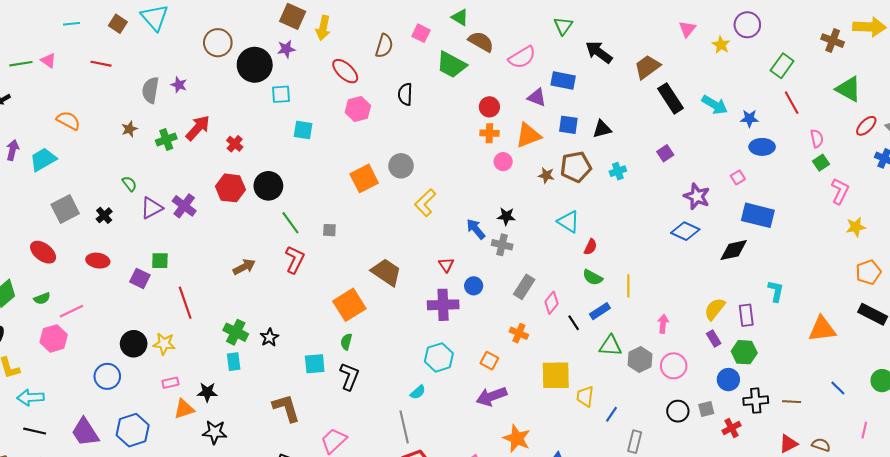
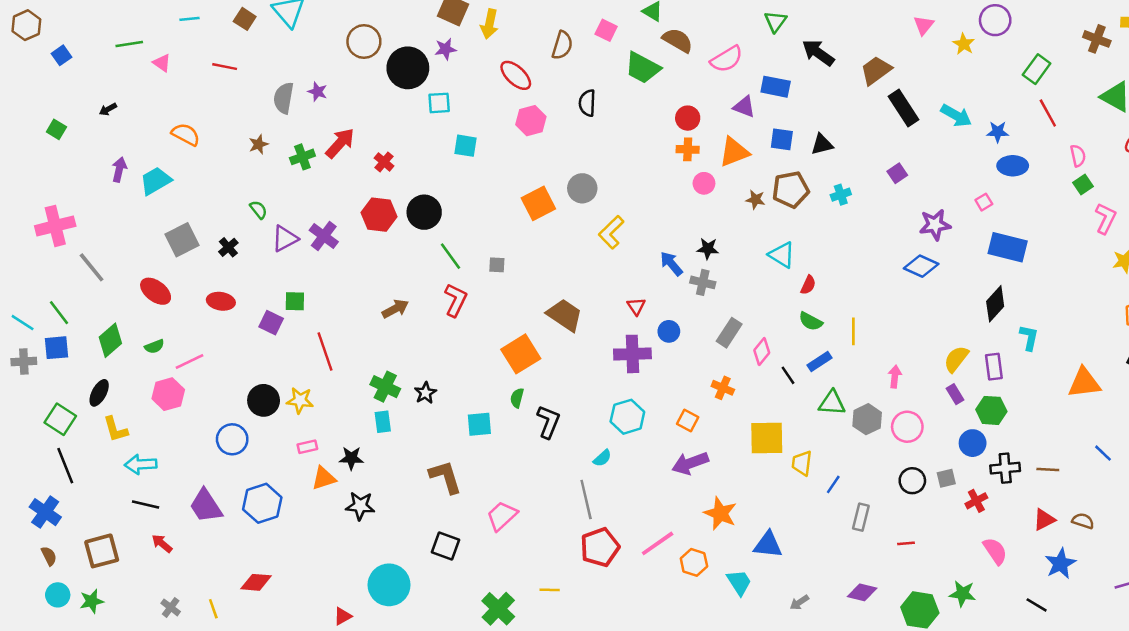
green line: (21, 64) -> (129, 44), moved
purple star: (697, 196) -> (935, 225), turned -30
black diamond: (734, 250) -> (995, 304), moved, turned -36
black L-shape: (349, 376) -> (548, 422), moved

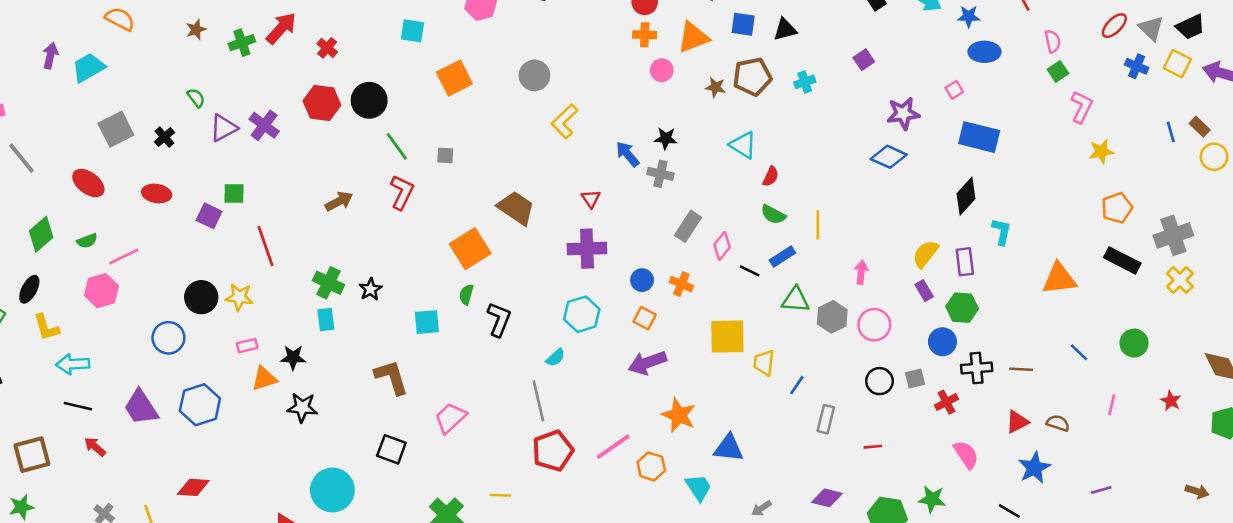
orange square: (538, 203) -> (454, 78), moved
blue circle: (669, 331) -> (642, 280), moved
black line: (788, 375) -> (750, 271), turned -30

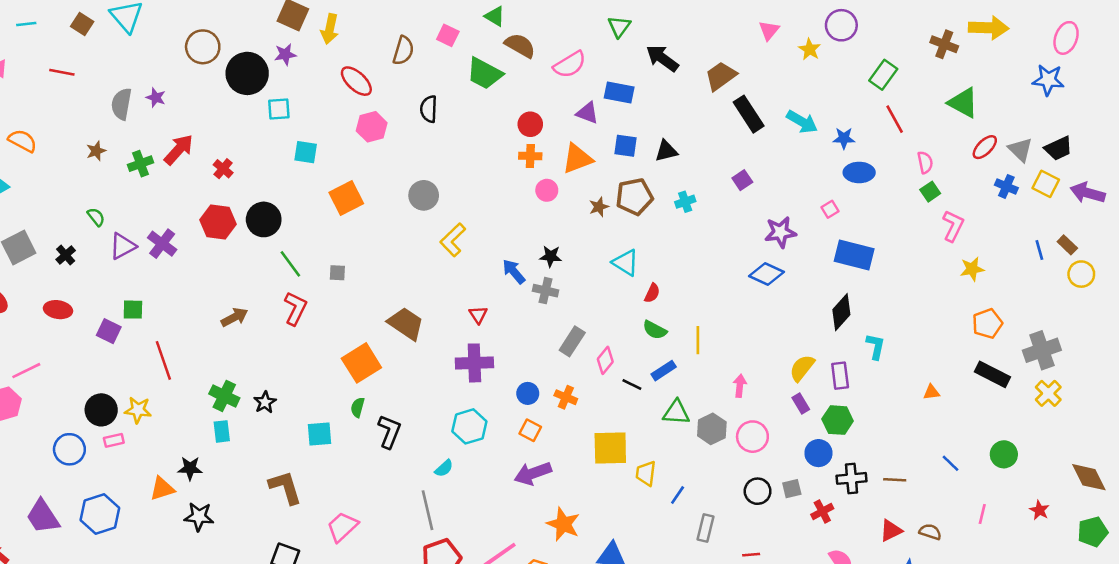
brown star: (716, 87) -> (599, 207), turned -30
orange triangle: (1059, 279) -> (931, 392), size x0.5
pink rectangle: (247, 346) -> (114, 440), moved

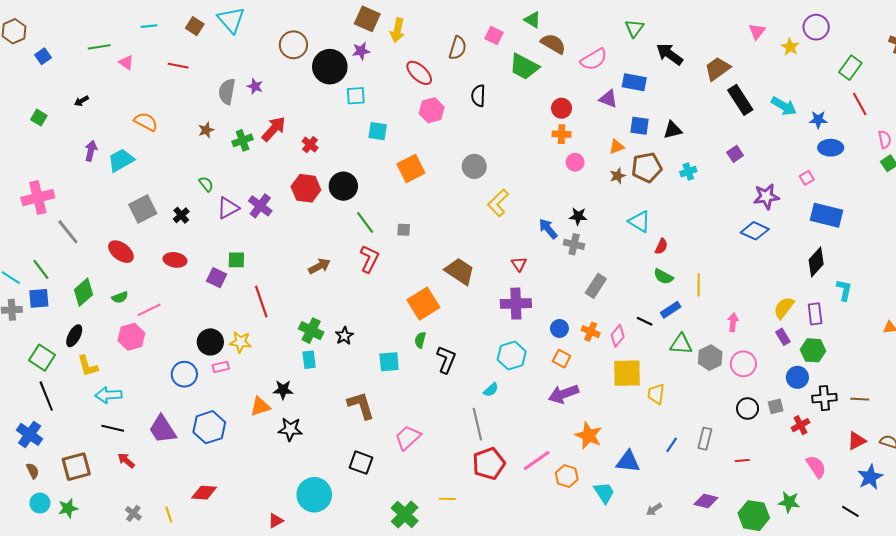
orange triangle: (577, 159) -> (617, 147), moved, size x0.6
pink diamond: (605, 360) -> (618, 336), moved
blue line: (678, 495) -> (672, 445), moved

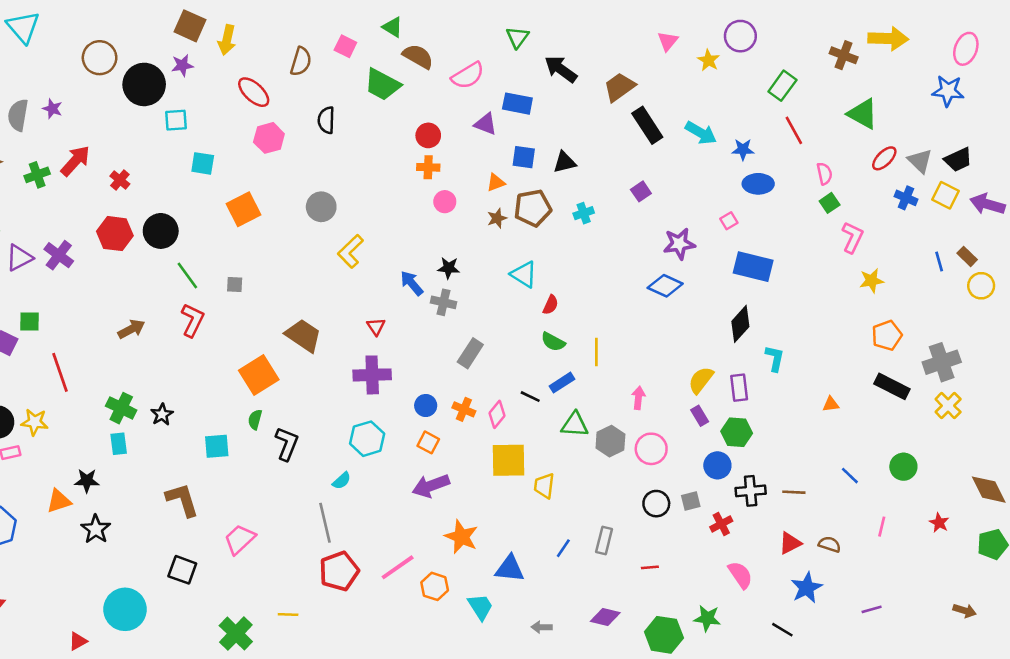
black star: (290, 429) -> (96, 529), turned 30
gray arrow: (654, 509) -> (542, 627), turned 35

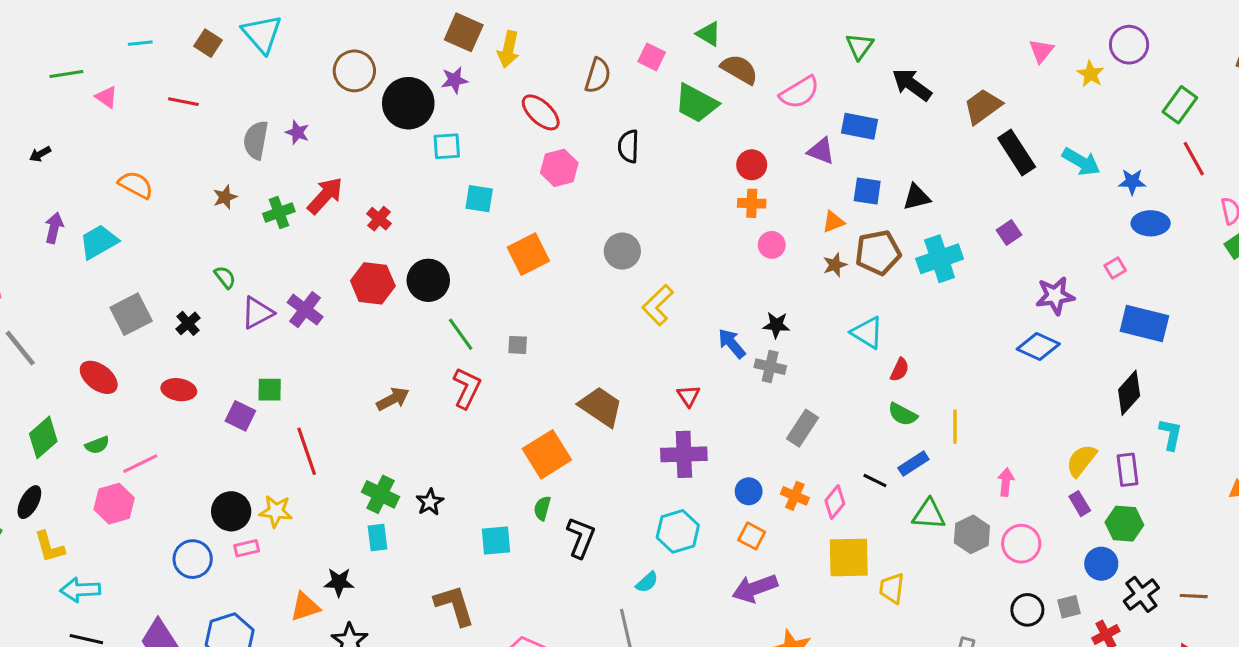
cyan cross: (584, 213) -> (940, 259), size x1.8
black cross: (751, 491) -> (1141, 594), turned -32

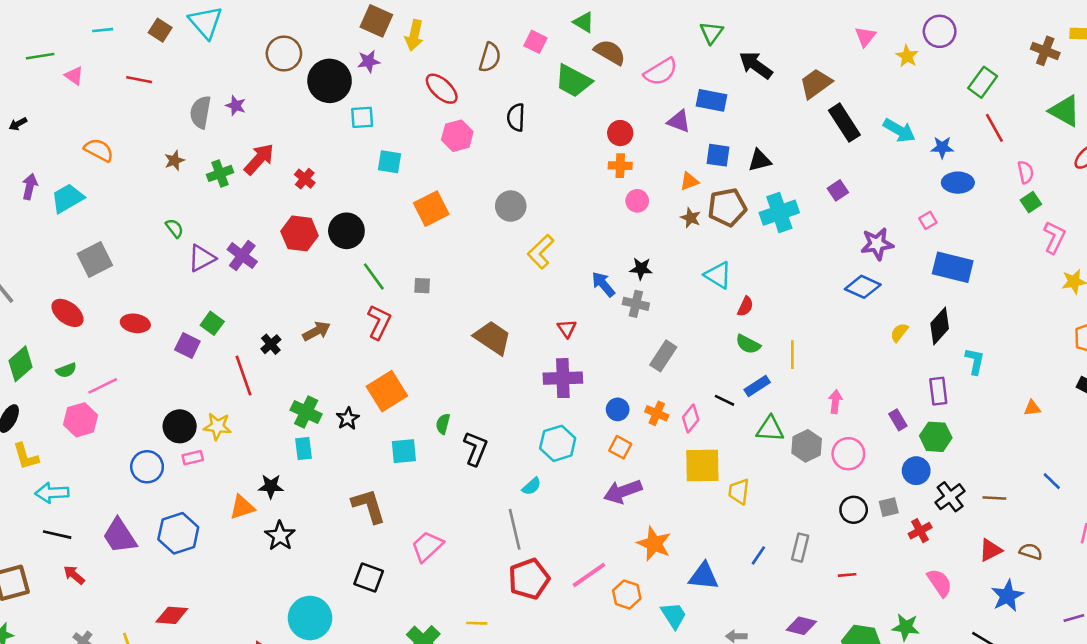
brown star: (835, 265) -> (691, 218), turned -30
black cross: (188, 323) -> (271, 344), moved
green square: (270, 390) -> (212, 323), turned 35
orange square: (547, 454) -> (387, 391), moved
yellow semicircle: (1081, 460) -> (899, 332), moved, size x0.7

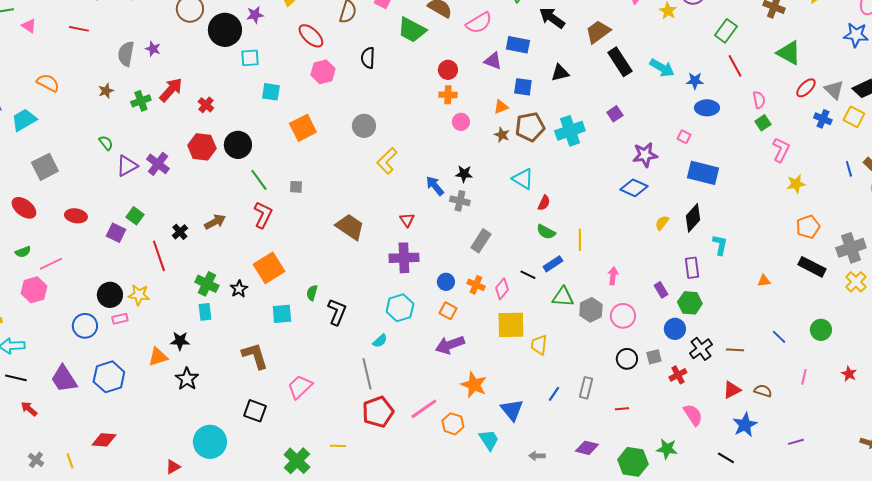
black triangle: (760, 160) -> (560, 73), moved
pink square: (928, 220) -> (684, 137), turned -32
blue triangle: (704, 576) -> (512, 410), turned 45

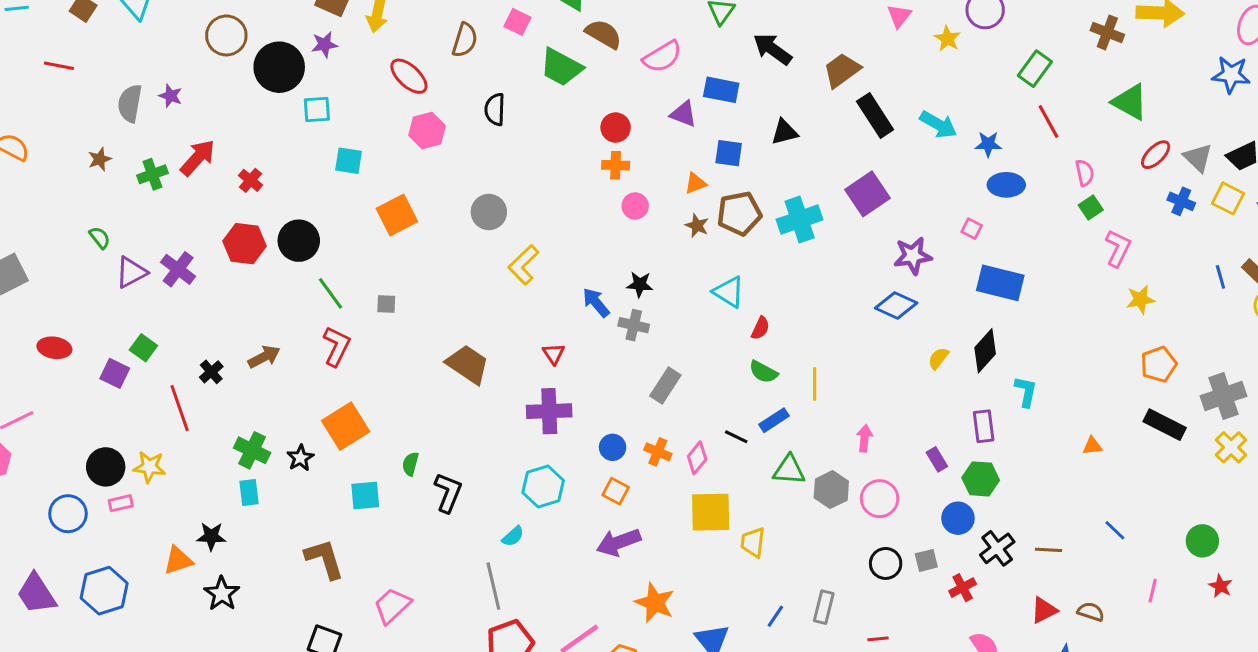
purple square: (615, 114) -> (867, 194), size x1.8
green circle: (821, 330) -> (1202, 541), moved

